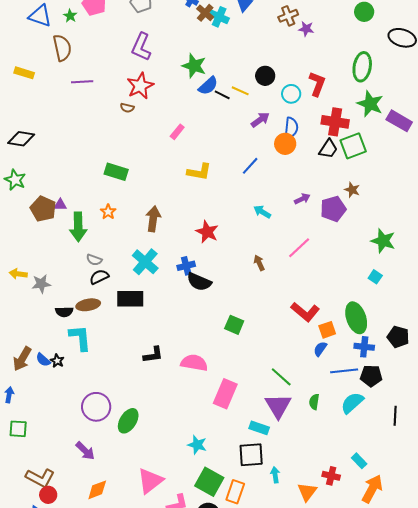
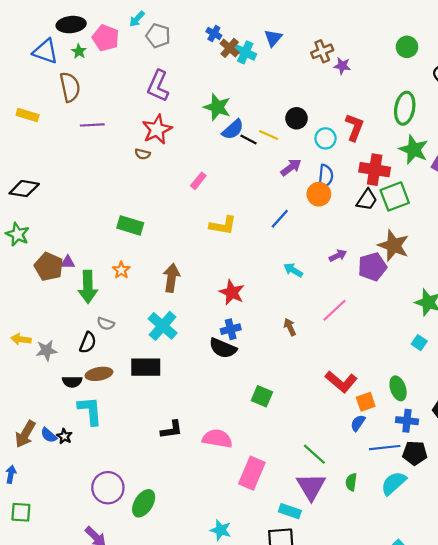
brown star: (352, 190) -> (394, 246), size x1.8
blue cross: (186, 266) -> (231, 329), moved
black semicircle: (99, 277) -> (88, 343), moved, turned 138
green ellipse: (356, 318) -> (398, 388), size x0.7

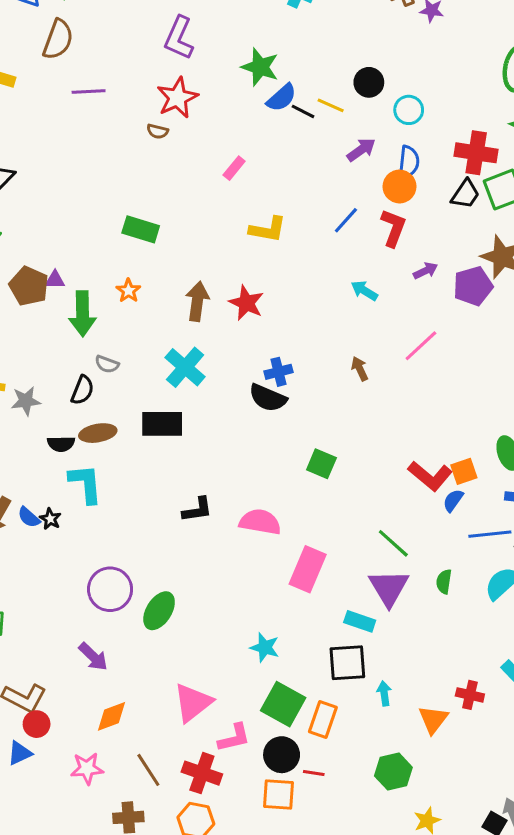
brown semicircle: (70, 87) -> (58, 39), turned 32
red L-shape: (355, 127) -> (393, 228), moved
red star: (232, 292) -> (246, 303), moved
red L-shape: (341, 382) -> (430, 476), moved

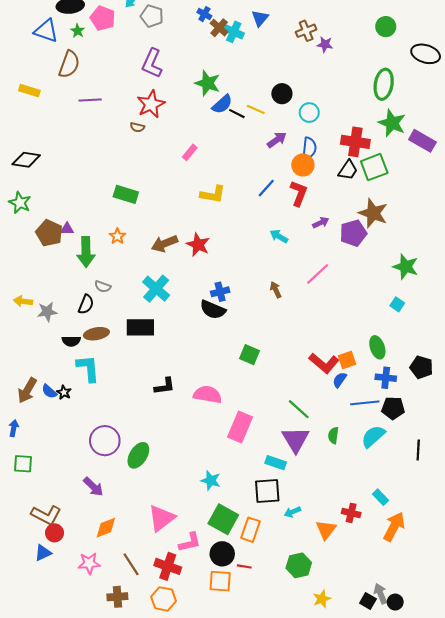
brown arrow: (197, 301) -> (165, 244), turned -120
cyan arrow: (384, 693) -> (292, 512), turned -105

